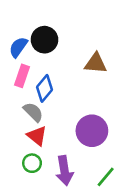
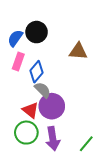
gray semicircle: (33, 112) -> (43, 90), moved
purple circle: (92, 131) -> (52, 106), moved
green circle: (32, 163) -> (26, 133), size x1.5

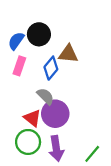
brown triangle: (78, 51) -> (68, 54), moved
blue diamond: (37, 72) -> (51, 68), moved

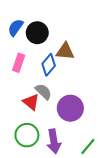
blue semicircle: (16, 41) -> (16, 28), moved
purple circle: (55, 114) -> (70, 108), moved
red triangle: (32, 118) -> (31, 102), moved

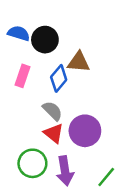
blue semicircle: (16, 28) -> (19, 33), turned 72
red triangle: (31, 102) -> (54, 133), moved

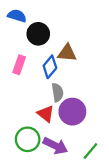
blue semicircle: (19, 33) -> (17, 16), moved
gray semicircle: (52, 111) -> (57, 92), moved, turned 36
purple arrow: (65, 171) -> (55, 146), turned -55

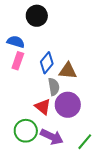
blue semicircle: (17, 16) -> (16, 42), moved
black circle: (38, 34) -> (37, 16), moved
brown triangle: (67, 53) -> (68, 71), moved

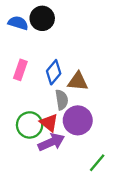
blue semicircle: (16, 42) -> (18, 23), moved
green circle: (26, 131) -> (30, 125), moved
purple arrow: (52, 137) -> (51, 142), moved, turned -50

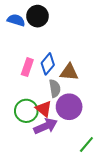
pink rectangle: (20, 70) -> (27, 67), moved

